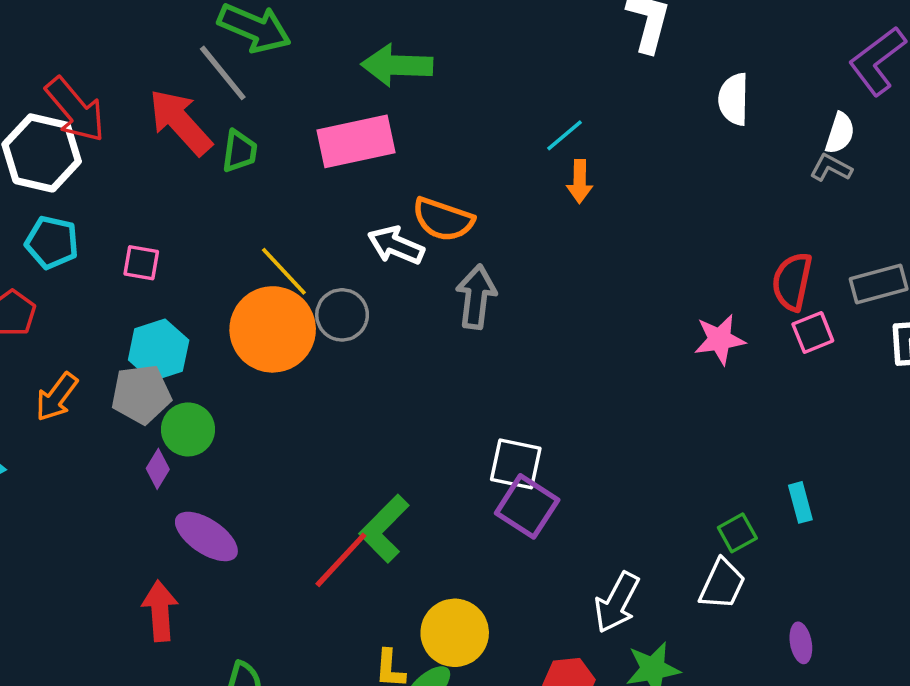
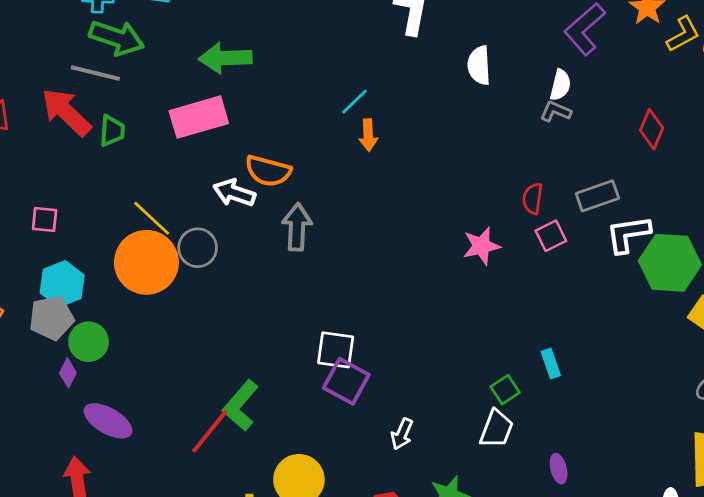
gray line: (223, 73) -> (95, 73), turned -33
red semicircle: (792, 282) -> (533, 199), size x0.7
white arrow: (617, 602) -> (402, 434), moved, size x0.7

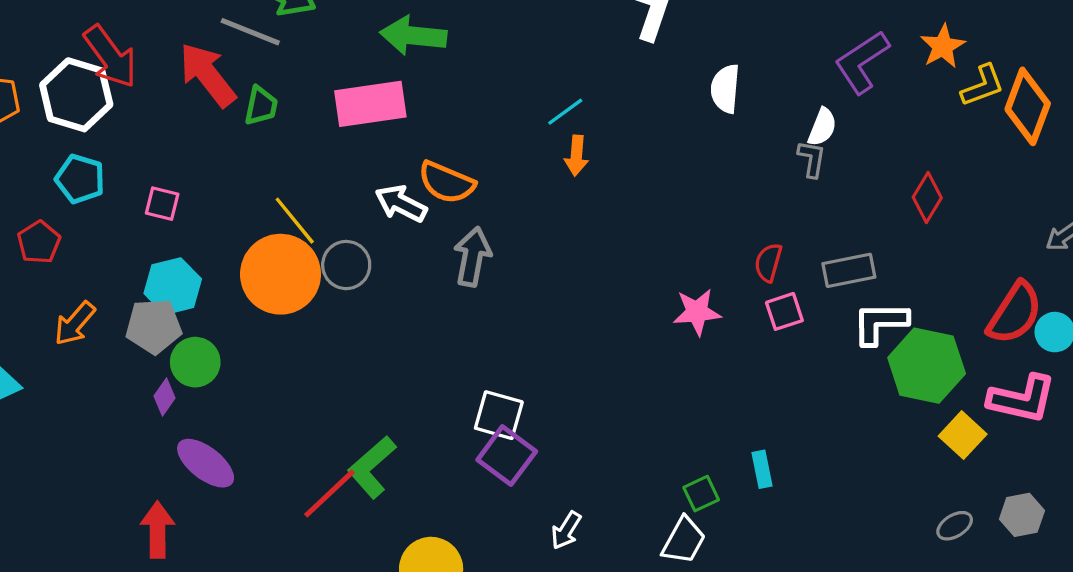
gray L-shape: (556, 111) -> (812, 159), turned 68

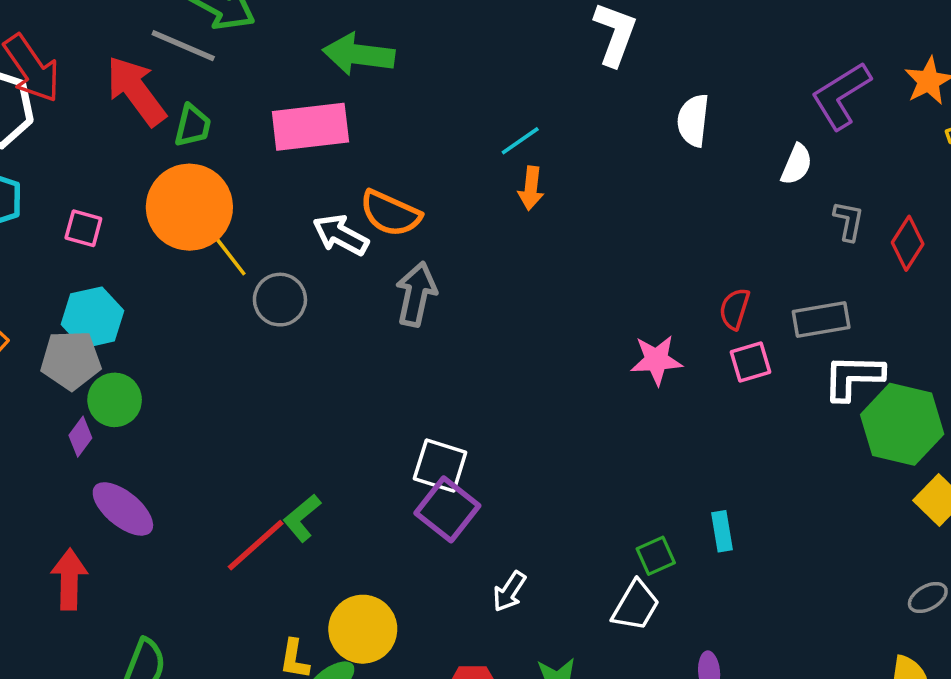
gray L-shape: (812, 159) -> (849, 221), moved
orange circle: (281, 274) -> (189, 207), moved
green L-shape: (372, 467) -> (302, 518), size x0.7

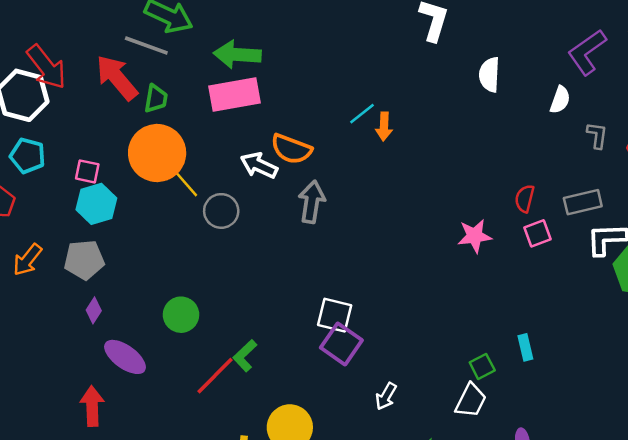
green arrow: (359, 54) -> (237, 55), moved
cyan line: (520, 141) -> (362, 114), moved
cyan hexagon: (93, 317) -> (96, 204), moved
green circle: (115, 400) -> (181, 315), moved

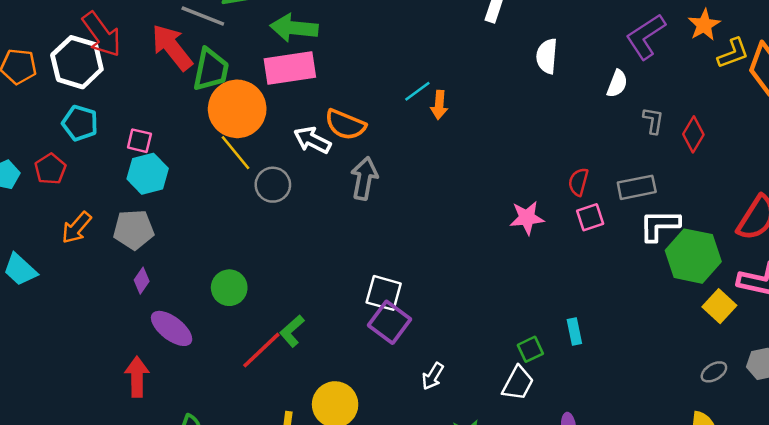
green trapezoid: (156, 99) -> (211, 70), size x1.5
orange circle: (157, 153) -> (237, 109), moved

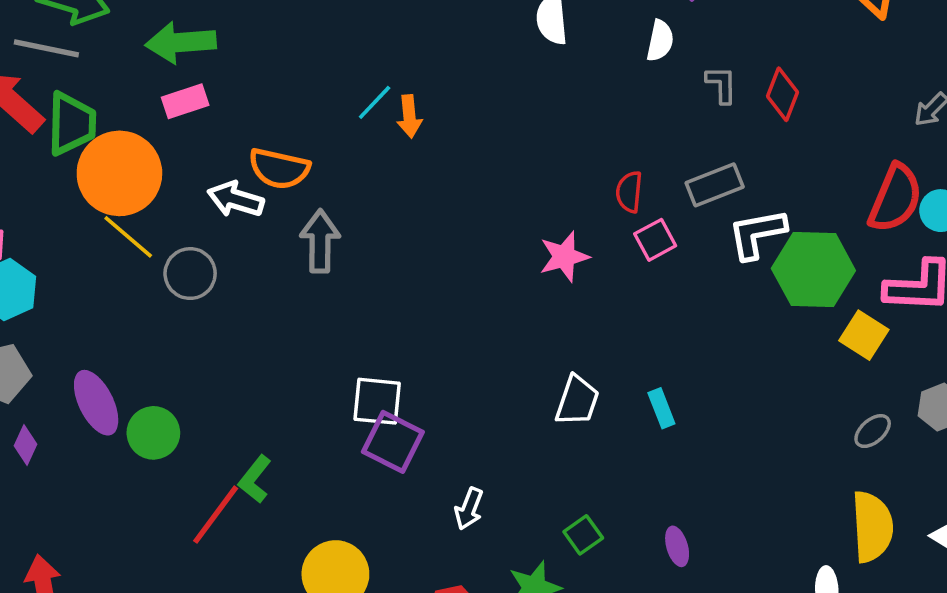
pink rectangle: (290, 68) -> (185, 101), size x0.6
purple ellipse: (172, 328) -> (96, 403), moved, turned 36
green square: (530, 349) -> (583, 535), moved
white trapezoid: (518, 383) -> (577, 401), moved

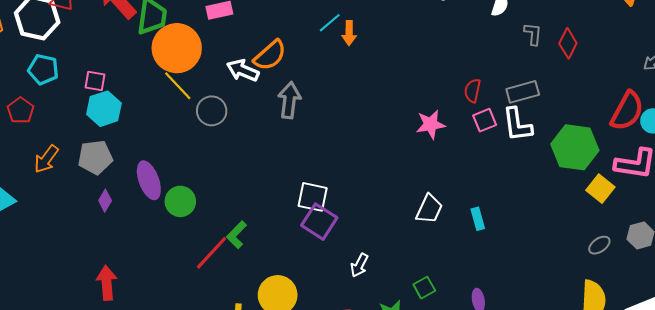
orange semicircle: (279, 169) -> (270, 55), turned -60
white L-shape: (757, 234) -> (517, 125), moved, turned -93

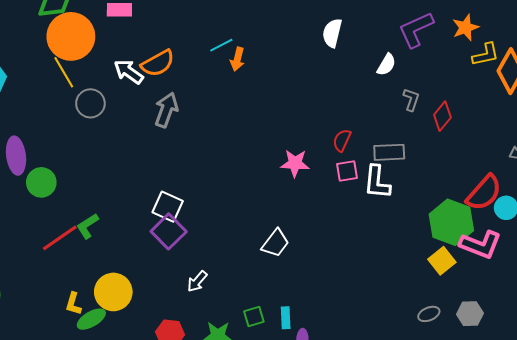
green hexagon: (575, 147) -> (451, 222), moved
cyan rectangle: (478, 219) -> (286, 318), moved

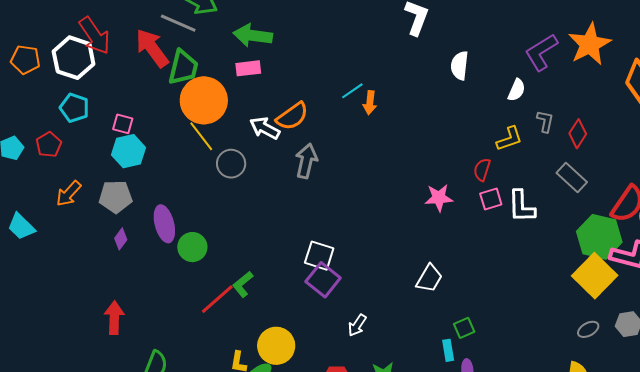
orange star: (465, 28) -> (590, 44), size x1.6
yellow L-shape: (486, 55) -> (509, 139), moved
gray rectangle: (389, 152) -> (572, 178), moved, turned 52
yellow square: (442, 261) -> (595, 276), size x1.6
green square: (254, 317) -> (464, 328), moved

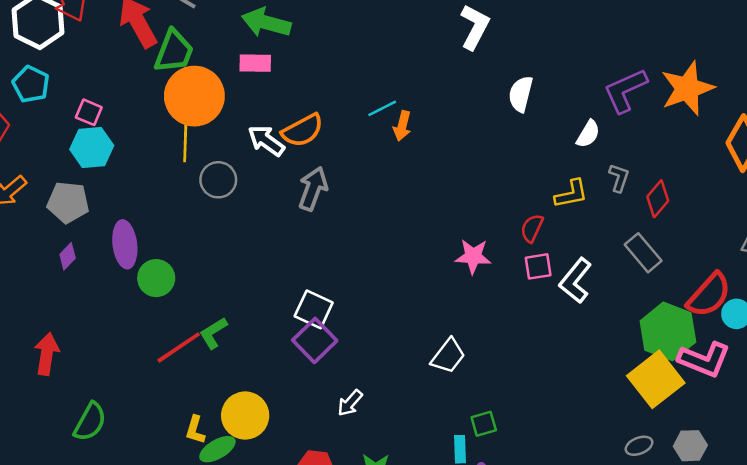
yellow line: (201, 136) -> (185, 141), turned 32
white L-shape: (521, 206) -> (575, 281), turned 33

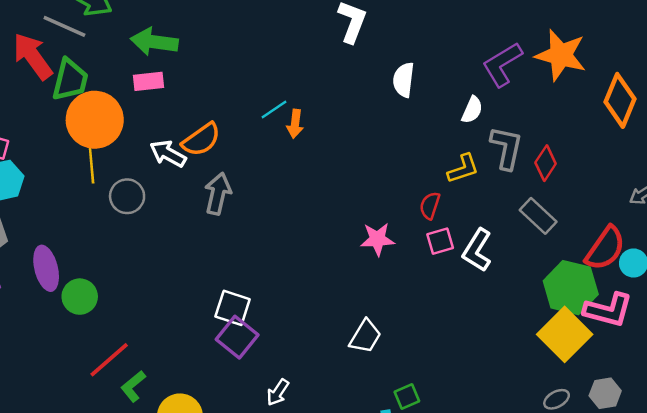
orange star: (687, 88) -> (561, 55), turned -30
gray L-shape: (619, 178) -> (506, 148), size x1.6
green L-shape: (213, 333) -> (133, 386), moved

